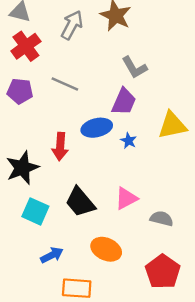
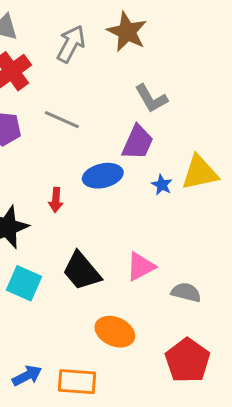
blue star: (129, 141) -> (162, 185), moved
red arrow: (60, 147) -> (56, 200), size x0.7
blue arrow: (52, 255) -> (27, 376), moved

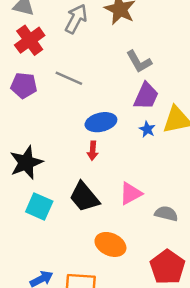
purple trapezoid: (138, 142) -> (146, 96), moved
red arrow: (56, 200) -> (93, 151), moved

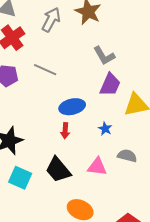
blue star: (147, 129) -> (105, 129), moved
pink triangle: (131, 193) -> (97, 167), turned 35
gray semicircle: (166, 214) -> (127, 156), moved

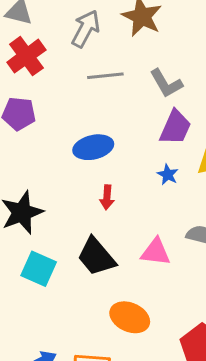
gray line: (45, 70) -> (105, 76), moved, turned -30
blue ellipse: (72, 107) -> (93, 147), moved
blue star: (105, 129) -> (168, 175), moved

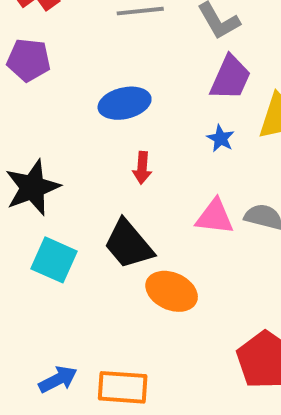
pink triangle: (156, 252) -> (215, 217), moved
orange ellipse: (130, 317) -> (172, 291), moved

